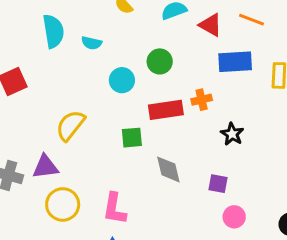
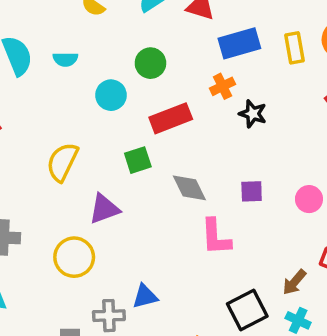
orange cross: (202, 100) -> (222, 86), moved
black star: (232, 134) -> (253, 114), moved
purple triangle: (45, 167) -> (104, 209), moved
pink L-shape: (115, 209) -> (216, 237), moved
pink circle: (234, 217) -> (309, 199), moved

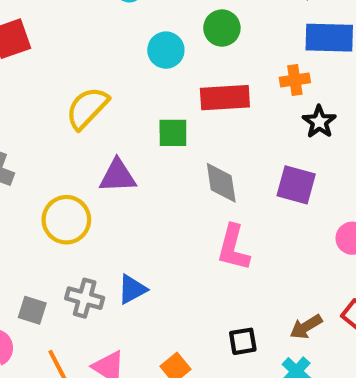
purple square: (252, 191) -> (296, 185), moved, size x1.4
blue triangle: (145, 296) -> (132, 289), turned -32
black square: (247, 310) -> (243, 341), size x0.6

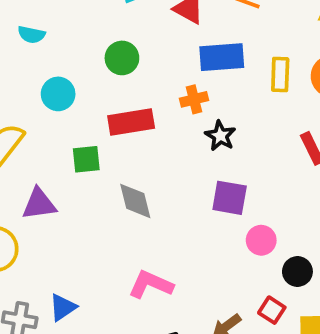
cyan circle: (166, 50) -> (58, 94), moved
purple square: (296, 185) -> (230, 198), moved
pink L-shape: (233, 248) -> (151, 285), moved, turned 105

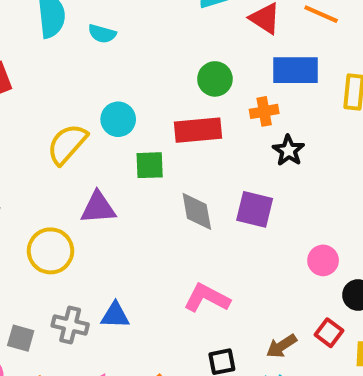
green circle: (122, 58) -> (215, 79), moved
cyan circle: (58, 94) -> (118, 119), moved
purple square: (230, 198) -> (255, 209), moved
blue triangle: (63, 307) -> (115, 315), turned 32

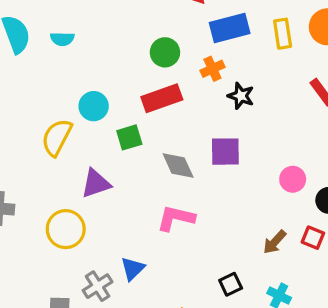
pink L-shape: (207, 298) -> (176, 218), moved
blue triangle: (115, 315) -> (133, 269), turned -32
gray cross: (70, 325) -> (98, 286), turned -32
brown arrow: (282, 346) -> (275, 242), moved

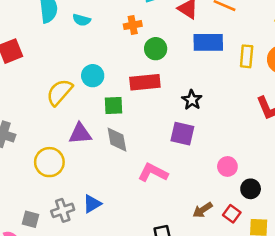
orange cross: (212, 69) -> (133, 25), moved
black star: (241, 96) -> (192, 100), moved
gray diamond: (178, 166) -> (117, 140), moved
pink L-shape: (176, 218) -> (153, 173), moved

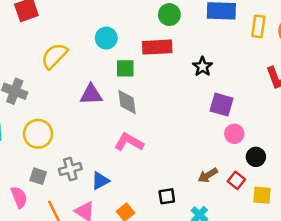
yellow semicircle: (60, 92) -> (54, 56), moved
purple square: (182, 134) -> (221, 105), moved
yellow circle: (49, 162) -> (38, 134), moved
pink L-shape: (153, 173) -> (129, 142), moved
blue triangle: (92, 204) -> (100, 181), moved

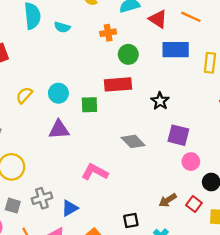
cyan circle: (106, 38) -> (58, 93), moved
yellow semicircle: (54, 56) -> (24, 95), size x0.7
gray diamond: (127, 102) -> (133, 141), moved, turned -35

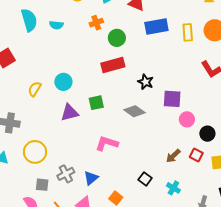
black star: (160, 101) -> (146, 82), moved
green square: (89, 105) -> (96, 103), moved
black square: (131, 220) -> (145, 179), turned -32

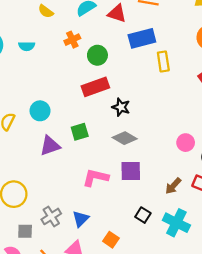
yellow rectangle: (188, 32) -> (163, 61), moved
black star: (146, 82) -> (121, 107), moved
purple square: (172, 99) -> (131, 171), moved
cyan cross: (173, 188) -> (176, 223), size x1.6

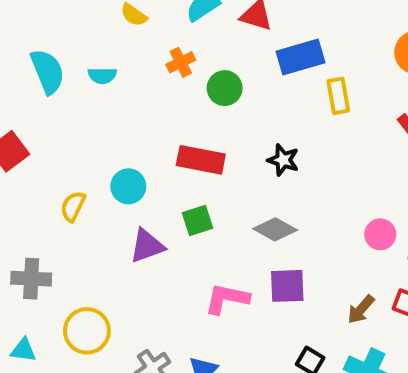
red rectangle: (95, 87) -> (201, 160), moved, turned 32
black star: (121, 107) -> (283, 160), moved

